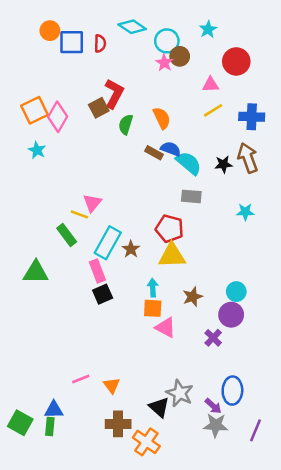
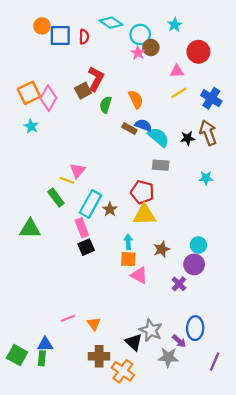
blue cross: (252, 117) -> (211, 98), turned 30
gray star: (216, 425) -> (168, 357), moved

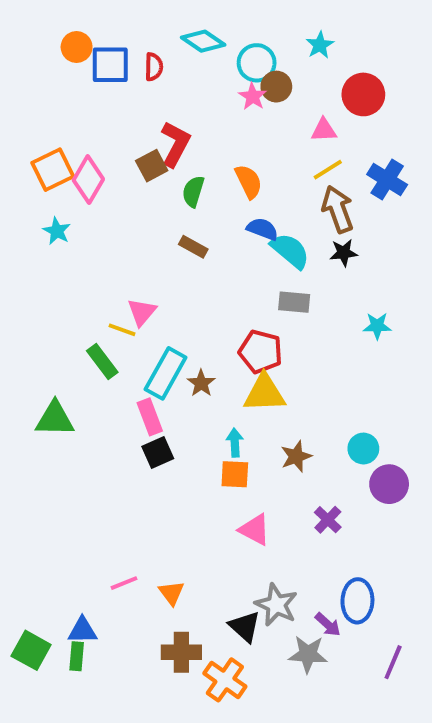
brown rectangle: (129, 128) -> (193, 247), moved
brown arrow: (208, 133) -> (338, 209), moved
purple circle: (194, 264) -> (389, 484), moved
pink triangle: (139, 275) -> (255, 530), moved

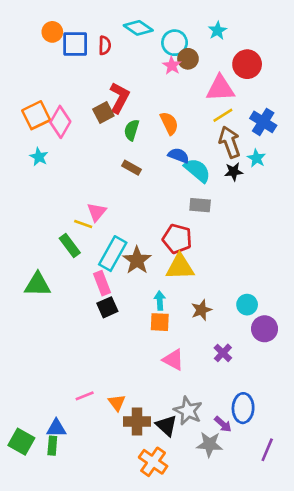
pink triangle: (324, 130) -> (220, 88), size x1.6
cyan star: (377, 326) -> (256, 158), moved, turned 30
brown star: (201, 383) -> (137, 260), size x1.5
brown cross: (181, 652) -> (137, 421), moved

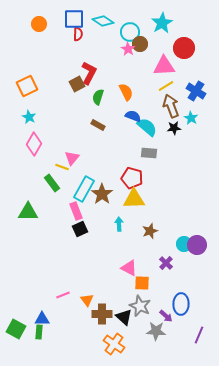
cyan star: (218, 31) -> (162, 23), size x1.5
blue square: (75, 44) -> (74, 19), moved
pink diamond: (60, 122) -> (34, 144), moved
cyan circle: (247, 305) -> (184, 244), moved
orange square: (160, 322) -> (142, 283), moved

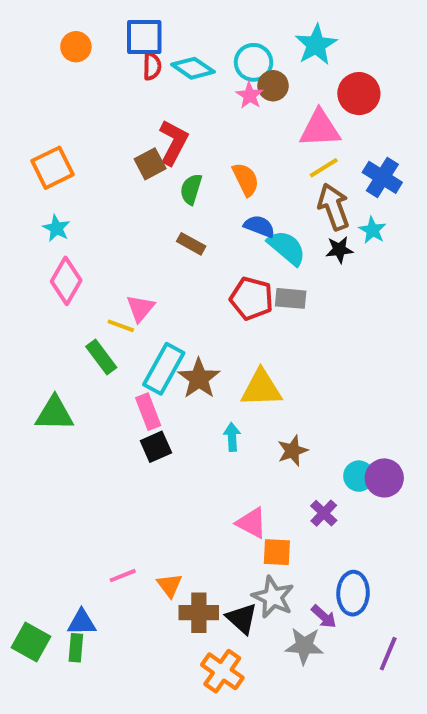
cyan diamond: (103, 21) -> (193, 68), moved
red pentagon: (132, 178) -> (252, 298), moved

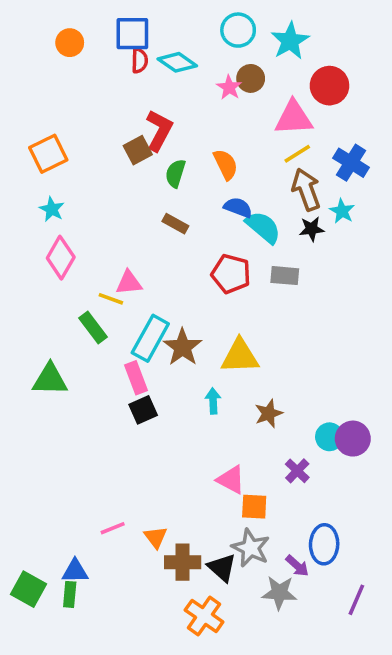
cyan circle: (254, 62) -> (238, 30), moved
gray rectangle: (291, 298) -> (285, 276), moved
pink triangle: (140, 308) -> (129, 283), turned 44

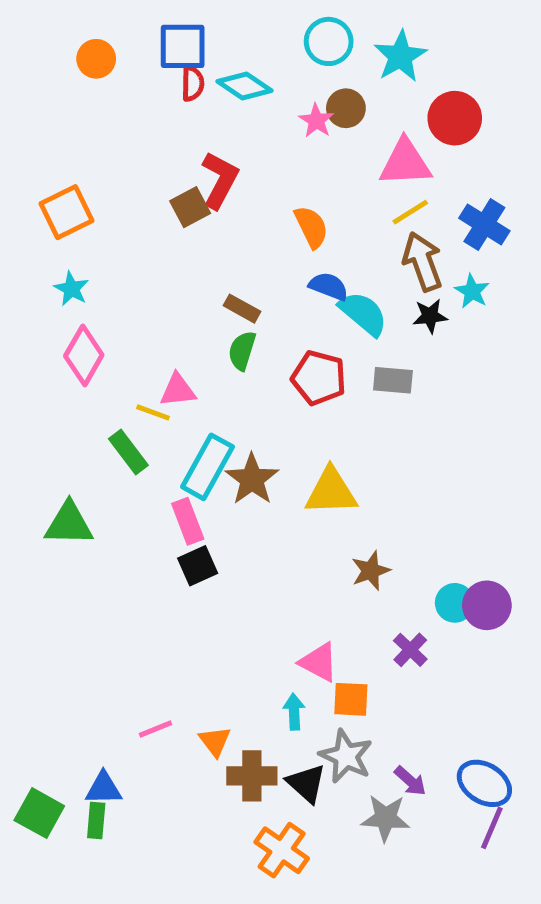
green semicircle: (175, 173) -> (242, 351), moved
cyan arrow: (213, 401) -> (294, 712), moved
blue ellipse: (324, 544) -> (484, 783), moved, turned -60

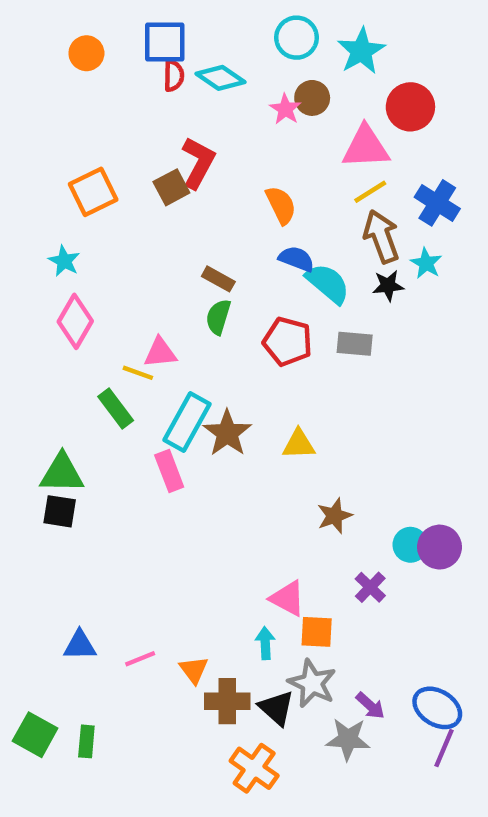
orange square: (66, 212) -> (93, 192), moved
yellow triangle: (331, 492) -> (299, 444), size x0.7
black square: (198, 566) -> (60, 511), moved, turned 33
blue triangle: (104, 788) -> (80, 645), moved

